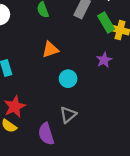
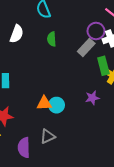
orange triangle: (50, 50) -> (44, 103), moved

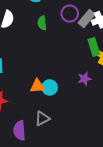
purple circle: (96, 31) -> (70, 14), moved
gray rectangle: (86, 47) -> (87, 18), moved

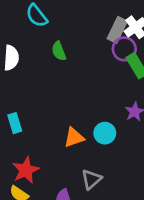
purple circle: (70, 14) -> (124, 49), moved
cyan circle: (50, 87) -> (105, 133), moved

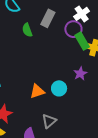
gray rectangle: (117, 30) -> (48, 18), moved

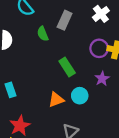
purple circle: (73, 29) -> (99, 48), moved
green rectangle: (82, 41) -> (67, 67), moved

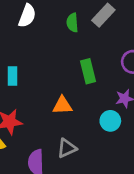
cyan circle: (80, 96) -> (110, 121), moved

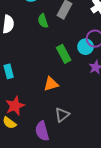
cyan circle: (110, 121) -> (86, 47), moved

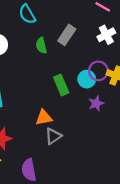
gray triangle: (62, 115) -> (53, 136), moved

